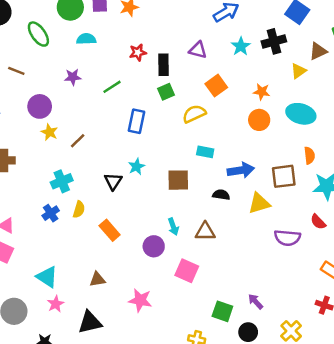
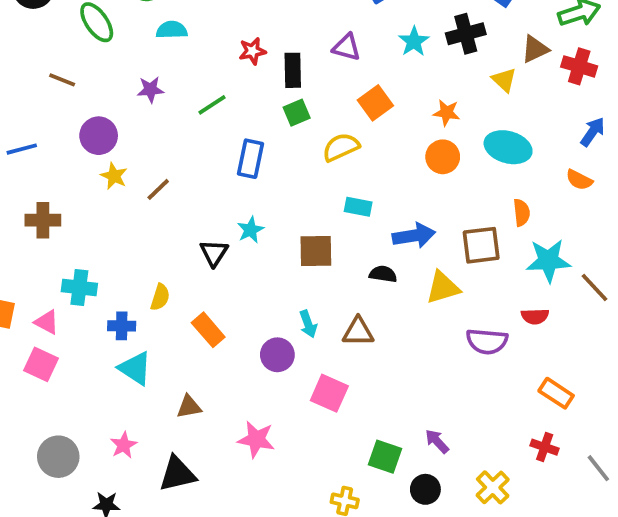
yellow triangle: (298, 71) -> (504, 80), turned -42
cyan cross: (62, 181) -> (79, 288), moved, turned 30
blue cross: (51, 213) -> (122, 326), moved, turned 35
red semicircle: (318, 222) -> (535, 316), turned -49
cyan triangle: (47, 277) -> (135, 368), moved

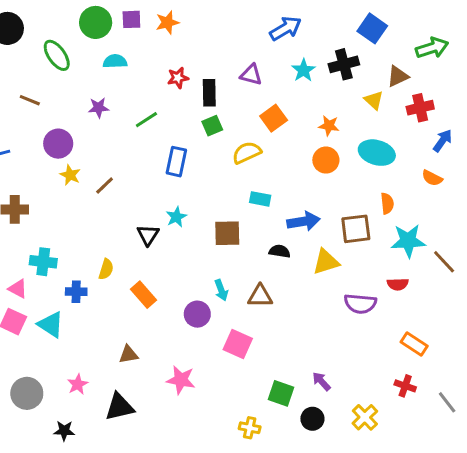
red cross: (579, 66) -> (420, 108), moved, turned -30
cyan triangle: (135, 368) -> (51, 325), moved

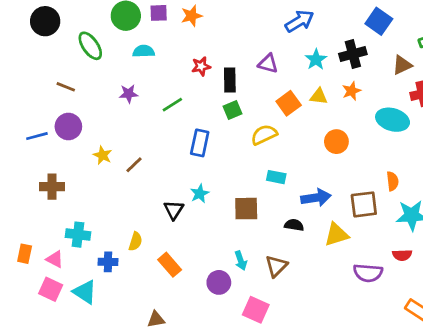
yellow triangle: (374, 100) -> (319, 96), moved, turned -36
orange star: (329, 126) -> (351, 91), moved, turned -30
purple circle: (58, 144) -> (68, 127), moved
cyan ellipse: (377, 153) -> (393, 120), moved
brown triangle: (260, 296) -> (276, 266), turned -45

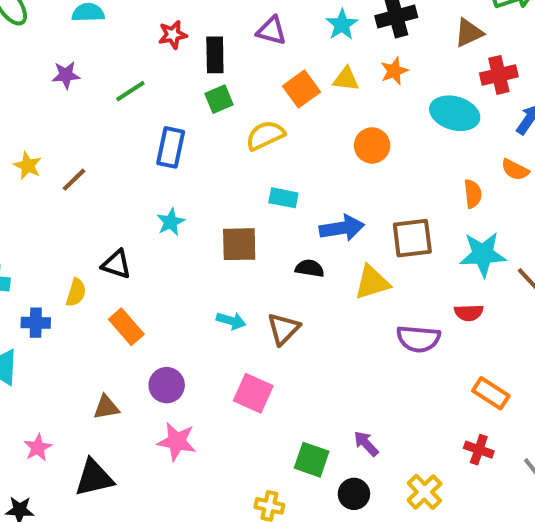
orange semicircle: (393, 181) -> (473, 194), moved
black triangle: (174, 210) -> (116, 264), moved, turned -45
cyan arrow: (241, 261) -> (231, 321), turned -54
purple circle: (219, 282) -> (167, 385), moved

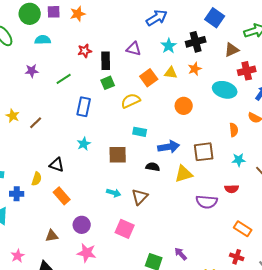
cyan star: (483, 254) -> (239, 160), size x0.6

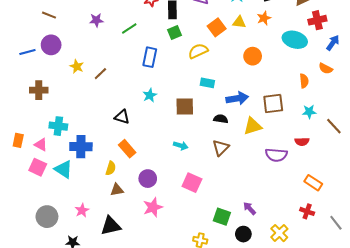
yellow semicircle: (37, 179) -> (111, 168), moved
blue cross: (17, 194) -> (81, 147), size x1.5
brown triangle: (140, 197) -> (221, 148), moved
pink star: (87, 253) -> (153, 207), turned -30

